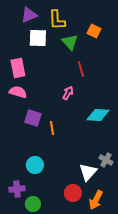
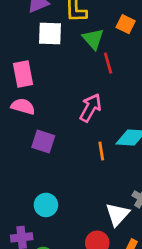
red line: (81, 69) -> (108, 63), moved
pink arrow: (68, 93) -> (90, 108), size x1.5
orange line: (52, 128) -> (101, 151), moved

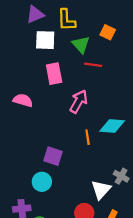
red line: (108, 63) -> (93, 65), turned -66
pink rectangle: (23, 74) -> (54, 74), moved
purple square: (43, 142) -> (53, 156), moved

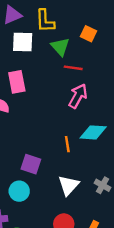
pink rectangle: (54, 74) -> (17, 82), moved
pink arrow: (79, 101) -> (78, 96), moved
white triangle: (101, 190) -> (68, 185), moved

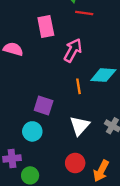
pink rectangle: (17, 82) -> (46, 27), moved
pink arrow: (78, 96) -> (73, 50), moved

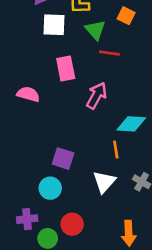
orange line: (79, 86) -> (116, 150), moved
red circle: (75, 163) -> (72, 224), moved
orange arrow: (101, 171) -> (129, 233), turned -30

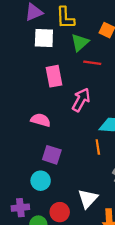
green triangle: (95, 30) -> (80, 43), turned 30
pink semicircle: (28, 94) -> (41, 120), moved
white triangle: (104, 182) -> (88, 199), moved

